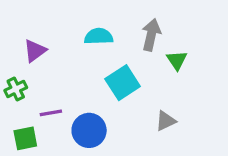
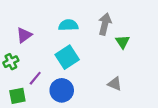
cyan square: (123, 83) -> (67, 57), moved
purple line: (51, 113) -> (35, 78), turned -40
gray triangle: (166, 121) -> (115, 84), turned 48

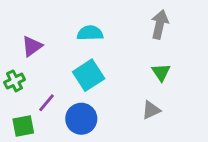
gray arrow: (105, 24) -> (160, 24), moved
green triangle: (123, 42) -> (161, 72), moved
gray triangle: (115, 84) -> (151, 110), turned -48

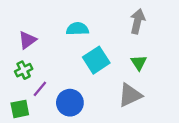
cyan square: (89, 75) -> (96, 60), moved
green cross: (15, 81) -> (24, 70), moved
gray triangle: (151, 110) -> (130, 95), size x1.5

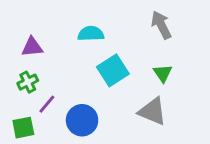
gray arrow: (138, 21) -> (161, 25), turned -40
purple triangle: (27, 40) -> (32, 47), turned 30
gray triangle: (130, 95) -> (152, 111), turned 48

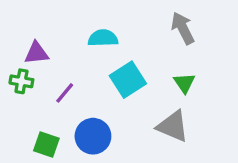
green cross: (28, 82) -> (21, 81), moved, turned 36
purple line: (47, 104) -> (65, 93), moved
green square: (23, 128) -> (46, 144), moved, turned 30

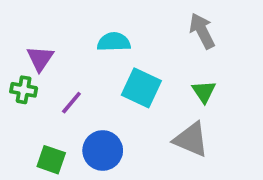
purple triangle: (36, 53) -> (40, 59), turned -50
cyan square: (128, 80) -> (141, 88), turned -32

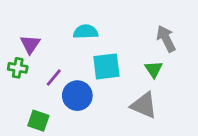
gray arrow: (202, 31) -> (166, 39), moved
cyan square: (141, 88) -> (106, 66), turned -32
blue circle: (103, 150) -> (77, 96), moved

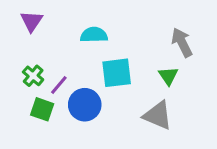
purple triangle: (30, 44) -> (32, 21), moved
green cross: (18, 68) -> (33, 76), moved, turned 30
green square: (38, 121) -> (42, 109), moved

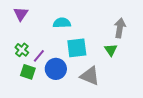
gray arrow: (182, 42) -> (120, 28), turned 36
gray triangle: (158, 115) -> (90, 76), moved

